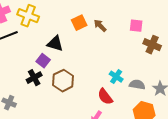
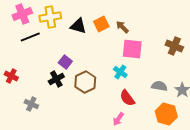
yellow cross: (28, 16) -> (50, 17), turned -30
pink square: (136, 26) -> (132, 49), moved, size x1.5
black triangle: (55, 44) -> (78, 26), moved
cyan cross: (116, 77) -> (120, 72), moved

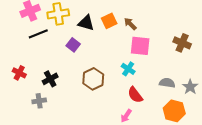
purple square: (65, 62) -> (73, 45), moved
black cross: (56, 79) -> (50, 79), moved
gray cross: (31, 104) -> (39, 101), turned -32

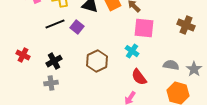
black line: (38, 34) -> (55, 24), moved
gray cross: (39, 101) -> (51, 83), moved

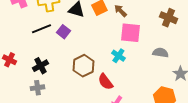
brown cross: (186, 25) -> (168, 18), moved
gray semicircle: (171, 65) -> (160, 53), moved
red semicircle: (139, 77) -> (105, 82), moved

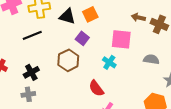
brown arrow: (120, 11) -> (138, 17), moved, turned -32
purple square: (63, 32) -> (82, 38), moved
brown hexagon: (83, 66) -> (68, 60), moved

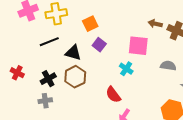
orange square: (90, 14) -> (90, 24), moved
black triangle: (67, 16) -> (73, 53), moved
brown hexagon: (68, 60) -> (75, 77), moved

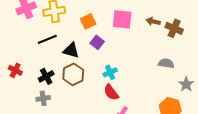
pink square: (138, 46) -> (122, 19), moved
cyan cross: (126, 69) -> (110, 72), moved, turned 32

